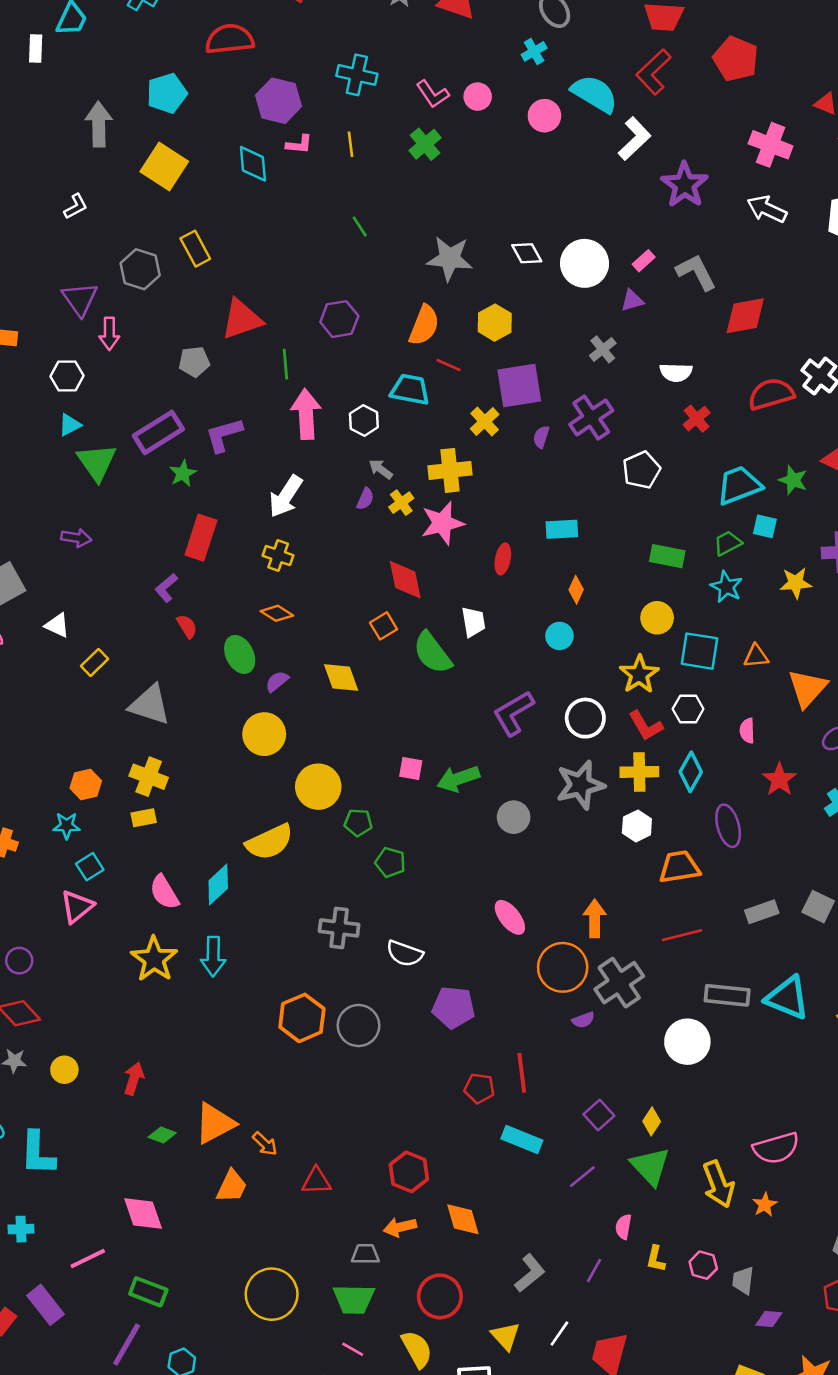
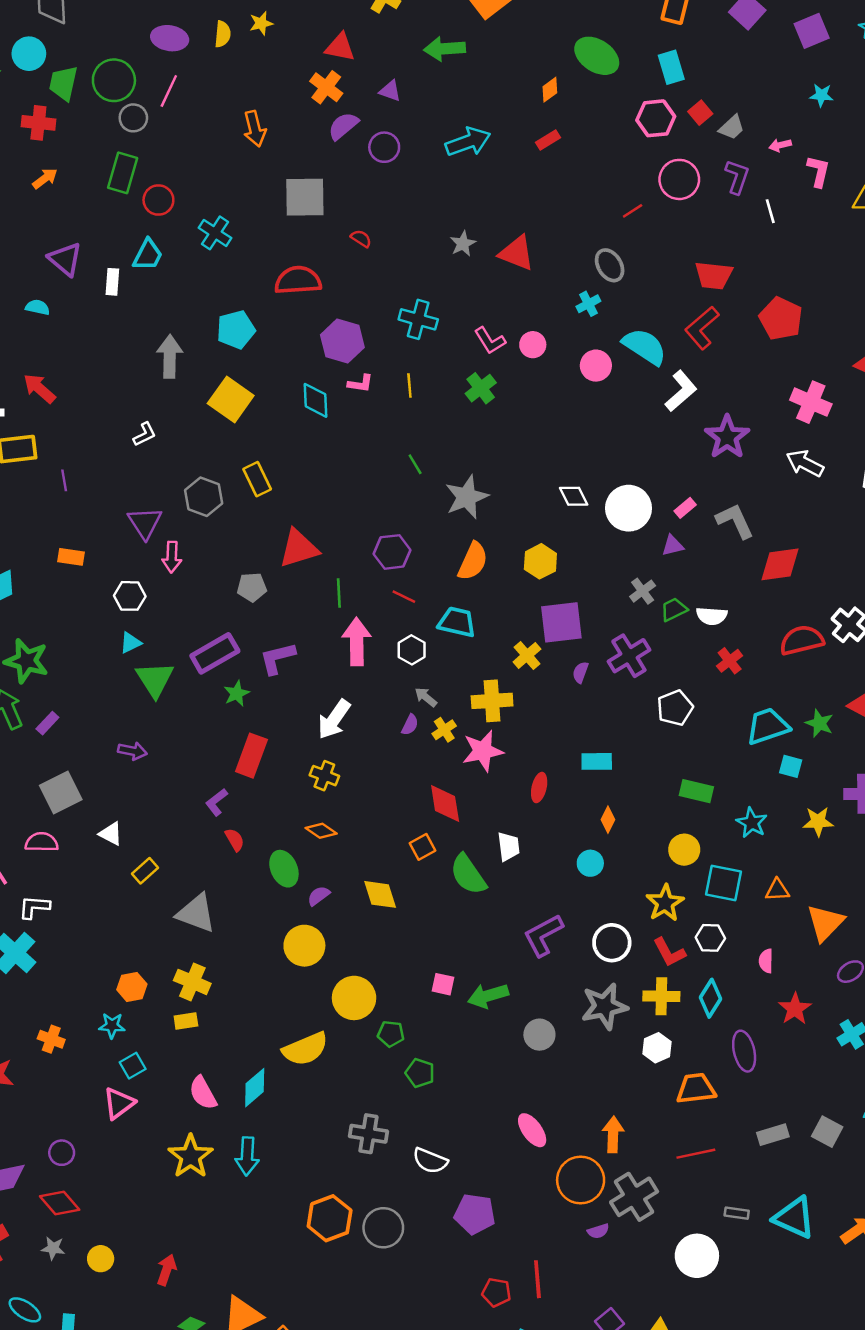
gray star: (450, 258) -> (467, 497), moved, turned -30
red line: (449, 365) -> (404, 597), moved
green trapezoid: (728, 543) -> (674, 609), moved
gray rectangle: (727, 995) -> (737, 1213), size x0.6

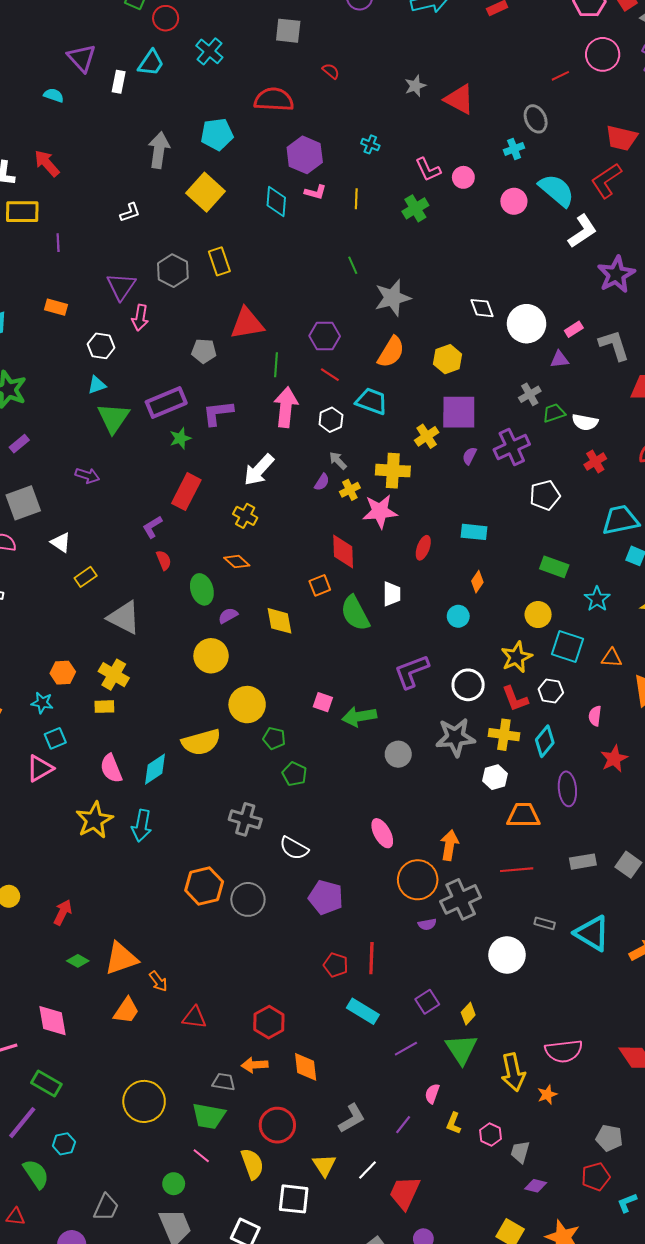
gray square: (305, 197) -> (288, 31), size x0.7
cyan cross: (418, 319) -> (370, 144), size x0.6

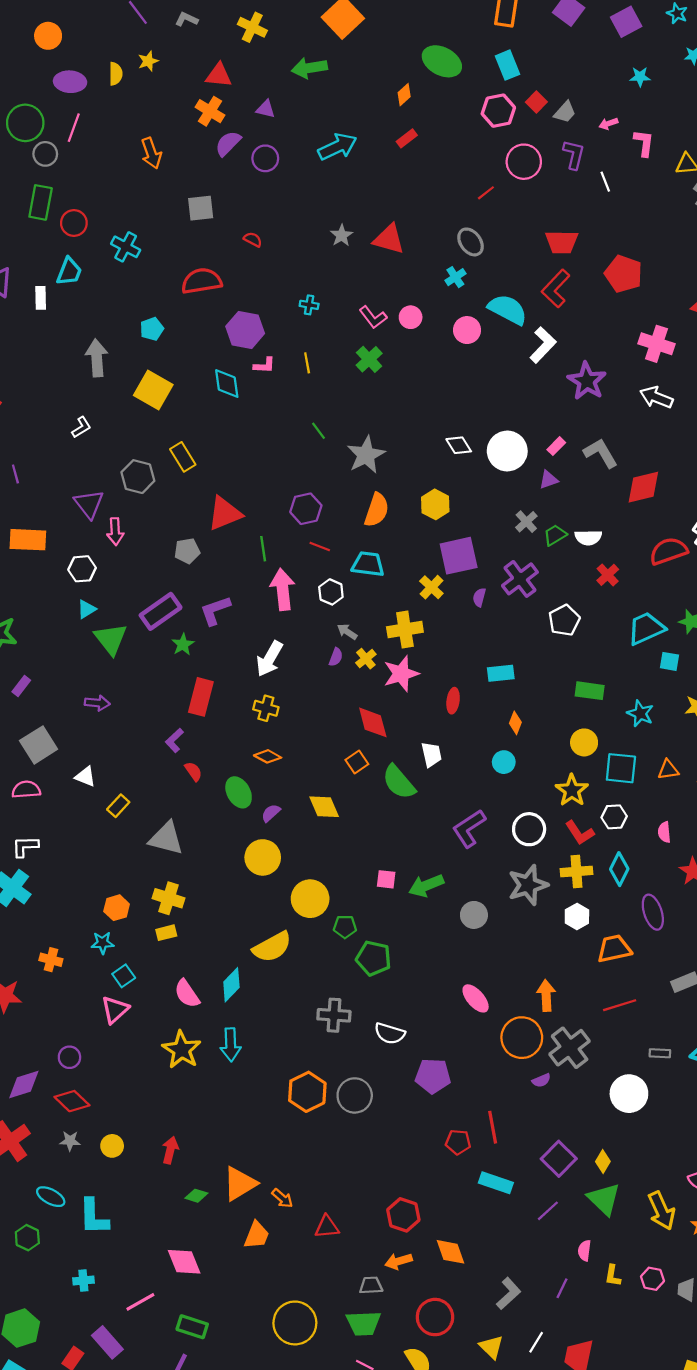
cyan pentagon: (217, 134) -> (152, 329), size x0.7
orange rectangle: (56, 307) -> (28, 540), size x1.6
green pentagon: (294, 774) -> (374, 958), size x1.4
purple square: (427, 1002) -> (559, 1159), size x1.4

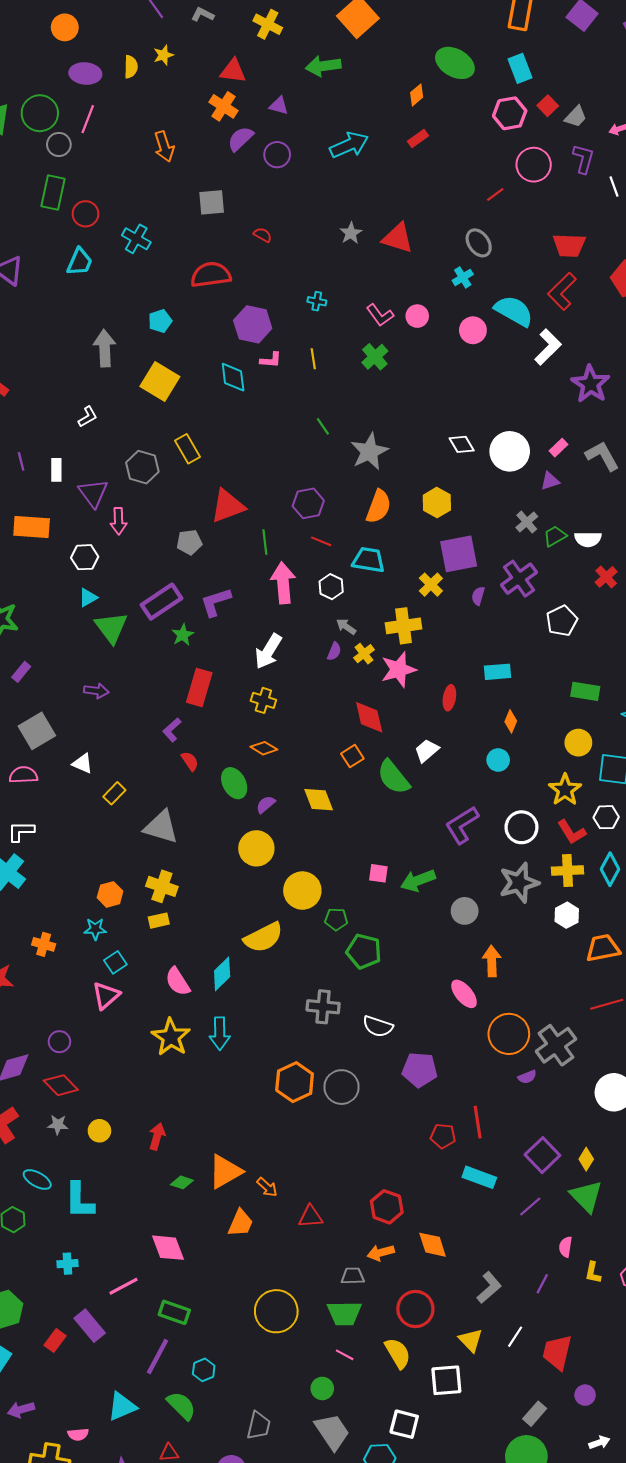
white rectangle: (41, 298) -> (56, 470), moved
white trapezoid: (431, 754) -> (427, 751), turned -120
orange arrow: (546, 995) -> (492, 961), moved

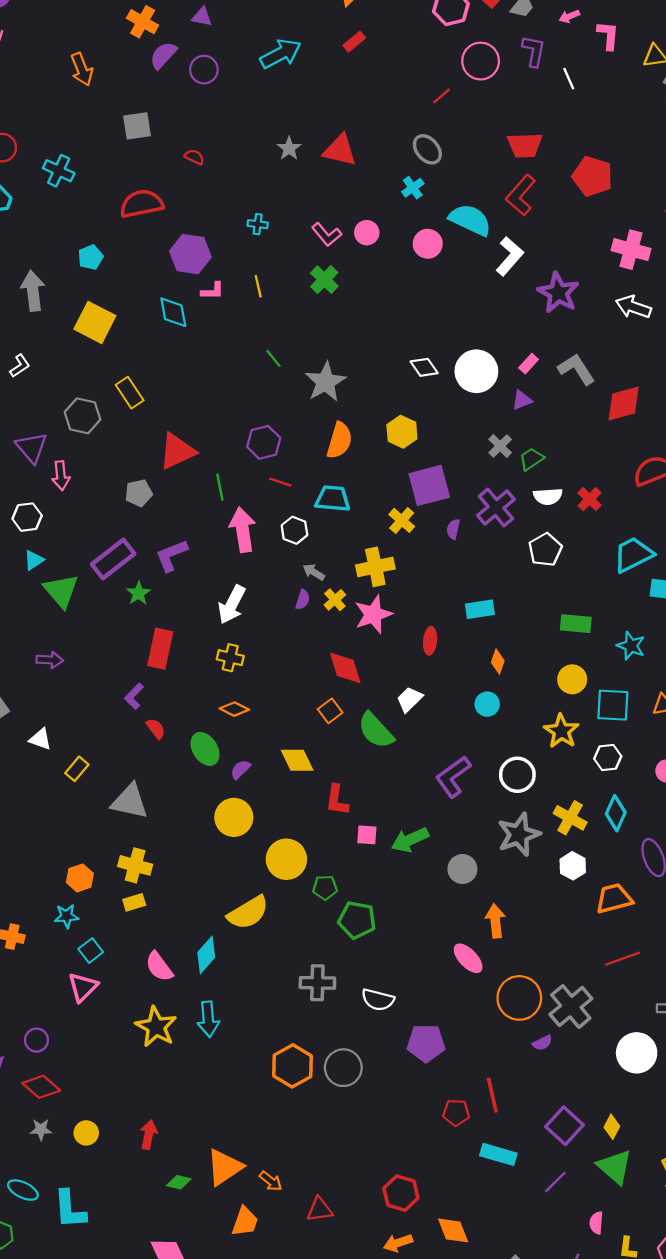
white semicircle: (588, 539) -> (548, 496), moved
red L-shape: (572, 832) -> (337, 800), moved, turned 44
yellow cross: (567, 870) -> (570, 818), turned 36

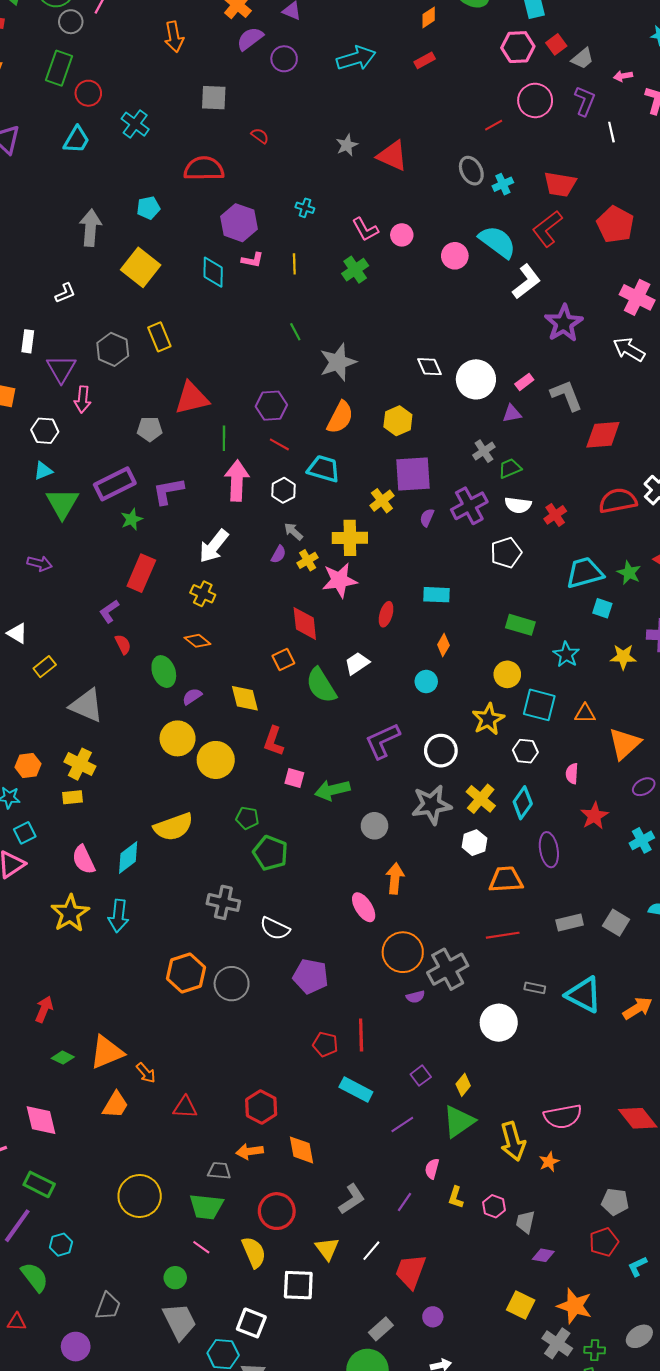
cyan cross: (413, 188) -> (503, 184), moved
yellow circle: (286, 859) -> (216, 760), moved
purple square: (565, 1126) -> (421, 1076), size x0.6
green triangle: (615, 1167) -> (459, 1121), turned 33

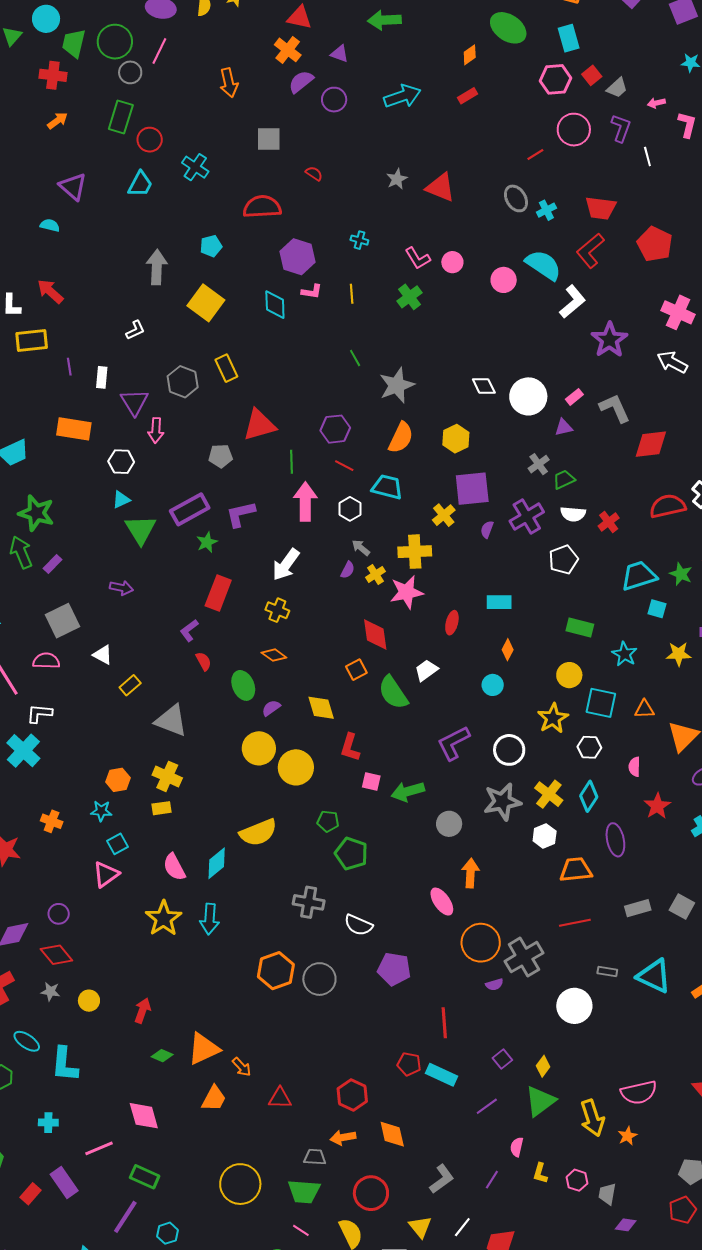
red pentagon: (325, 1044) -> (409, 1064), moved

